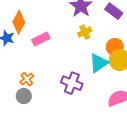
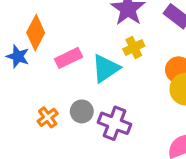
cyan triangle: (99, 63) -> (106, 68), moved
gray circle: (24, 96) -> (82, 111), moved

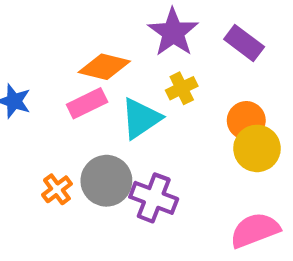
orange diamond: (36, 33) -> (104, 67), moved, turned 76
gray circle: (82, 111) -> (106, 181), size x1.5

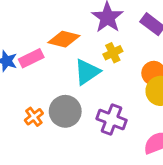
pink rectangle: (87, 103) -> (31, 58), moved
purple cross: (154, 198) -> (111, 119), moved

